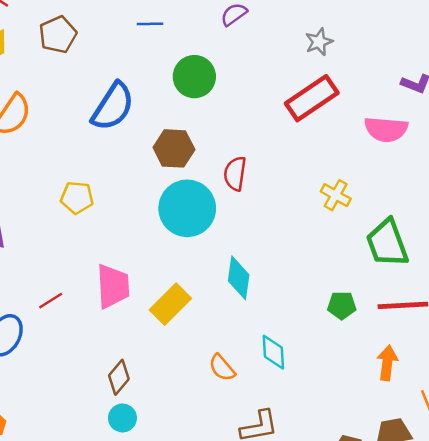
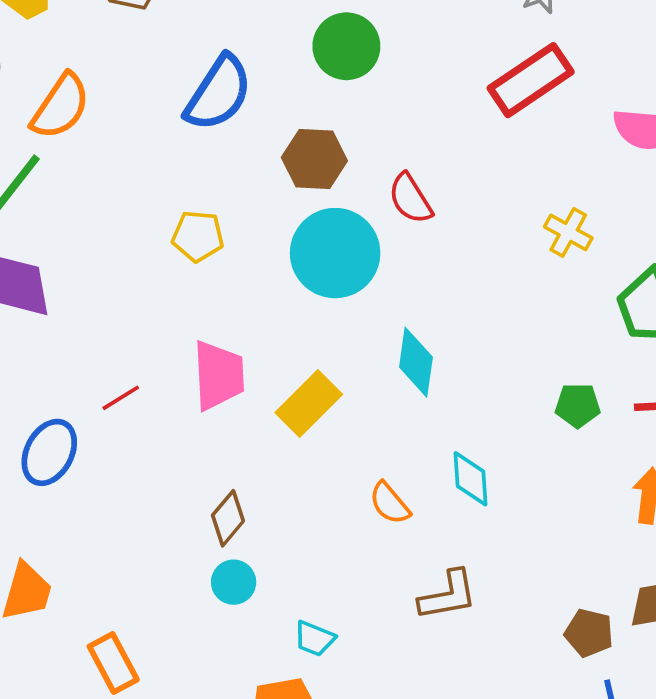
red semicircle: (235, 174) -> (410, 199), turned -40
yellow pentagon: (77, 198) -> (198, 236), moved

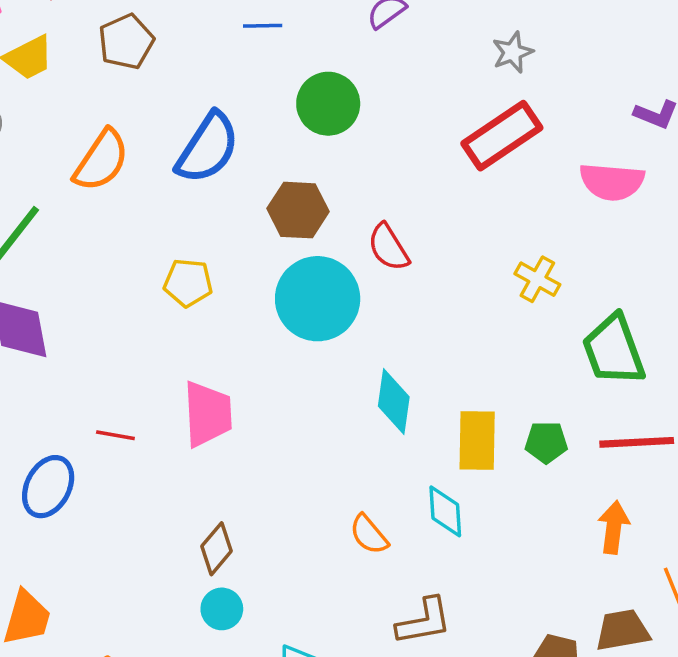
orange semicircle: (61, 106) -> (101, 160), moved
red line: (121, 398) -> (115, 435), turned 42
yellow rectangle: (309, 404) -> (477, 441), moved, turned -44

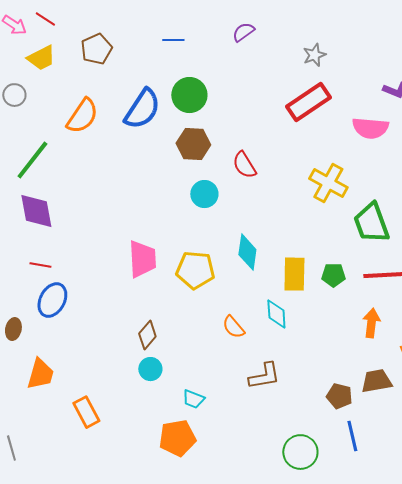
green circle: (328, 104) -> (189, 95), moved
yellow cross: (537, 279) -> (328, 183), size x1.5
yellow pentagon: (188, 283) -> (195, 270), moved, size x1.4
cyan circle: (318, 299) -> (204, 194), size x0.6
red line: (115, 435) -> (40, 265), moved

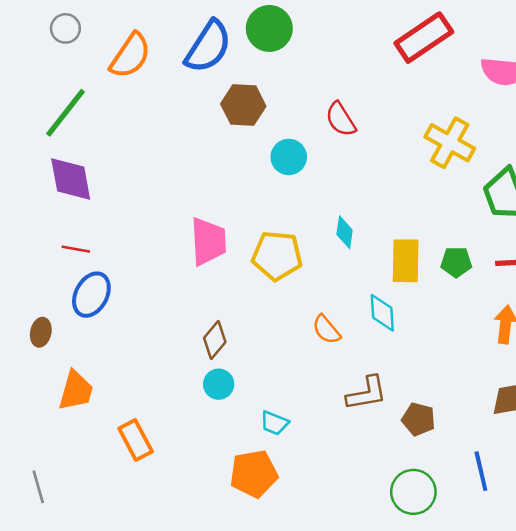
gray circle: (14, 95) -> (65, 28), moved
brown hexagon: (193, 144) -> (243, 105), moved
cyan diamond: (247, 252) -> (345, 232), size x0.7
brown pentagon: (339, 396) -> (419, 419), moved

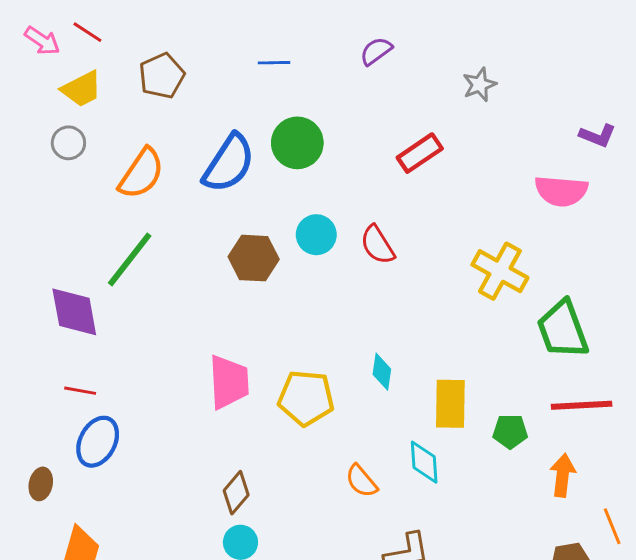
red rectangle: (424, 38) -> (420, 153), moved, size x0.7
brown hexagon: (243, 105) -> (254, 258), moved
green line: (65, 113) -> (130, 259), moved
cyan circle: (289, 157) -> (316, 235), moved
green pentagon: (456, 262) -> (510, 431), moved

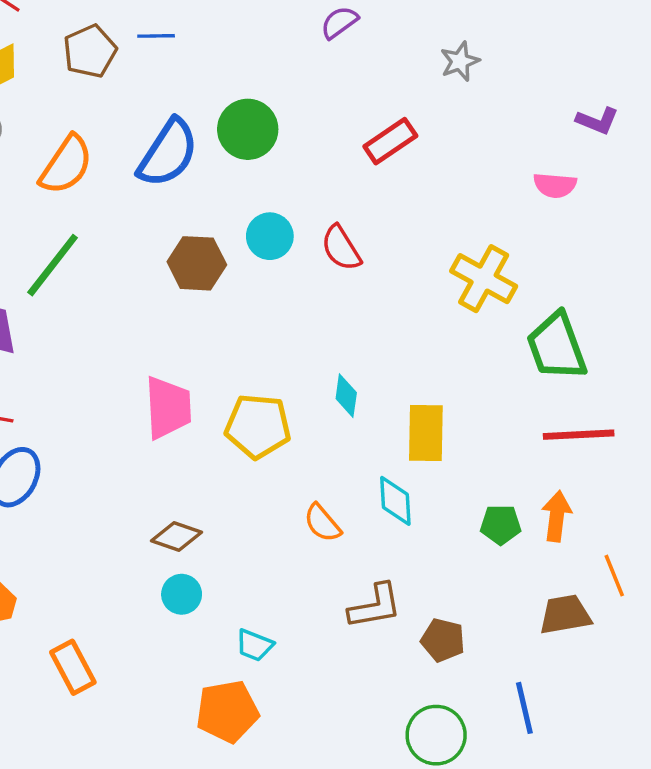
blue line: (274, 63) -> (156, 36), moved
pink semicircle: (561, 191) -> (555, 185), size x0.7
green pentagon: (510, 431) -> (501, 525), moved
brown diamond: (236, 493) -> (176, 537), turned 69

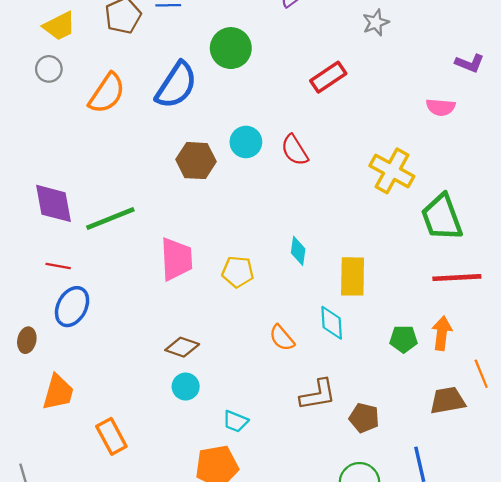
green circle: (248, 129) -> (231, 48), moved
green line: (53, 265) -> (110, 218), moved, turned 30
yellow pentagon: (258, 426) -> (238, 272), size x0.7

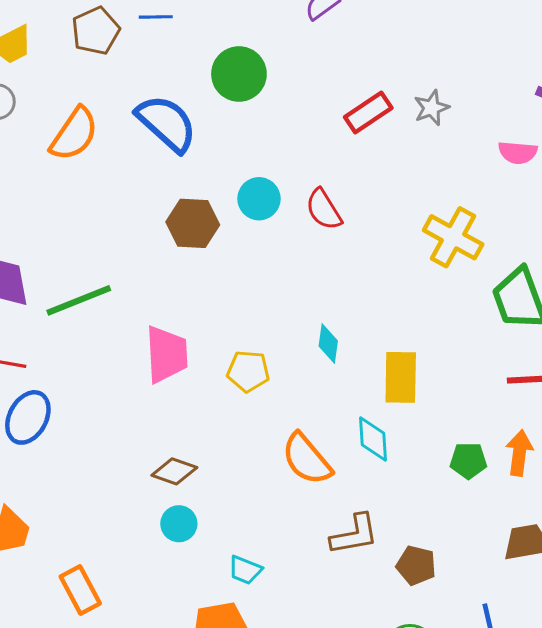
gray star: (376, 23) -> (431, 108), moved
blue semicircle: (176, 85) -> (167, 123), turned -81
orange semicircle: (282, 338) -> (307, 459), size x1.5

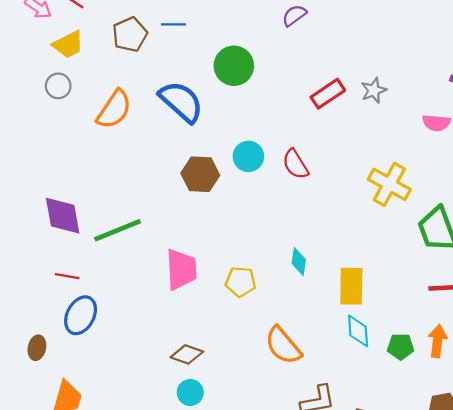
cyan diamond: (373, 439) -> (358, 331), moved

